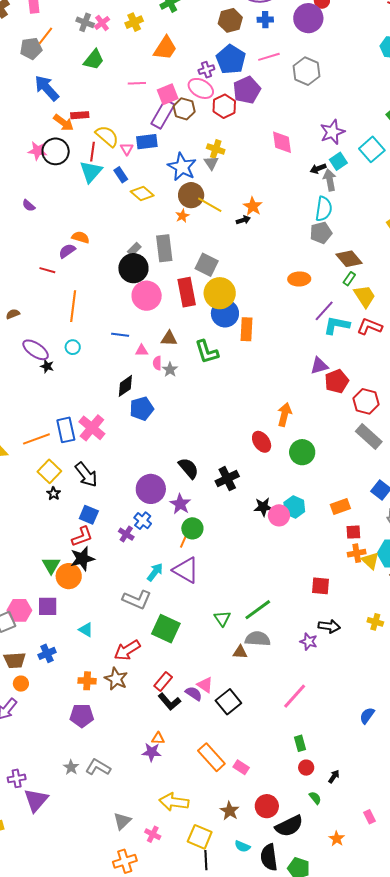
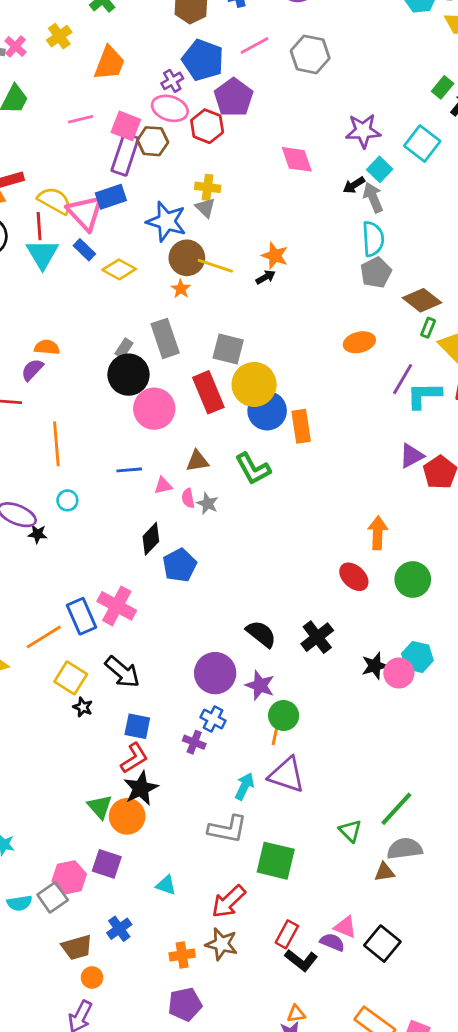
pink square: (168, 94) -> (126, 126), turned -35
purple star: (332, 132) -> (363, 131), turned 30
pink triangle: (127, 149) -> (85, 213), size x2.0
purple square: (48, 606) -> (107, 864), turned 30

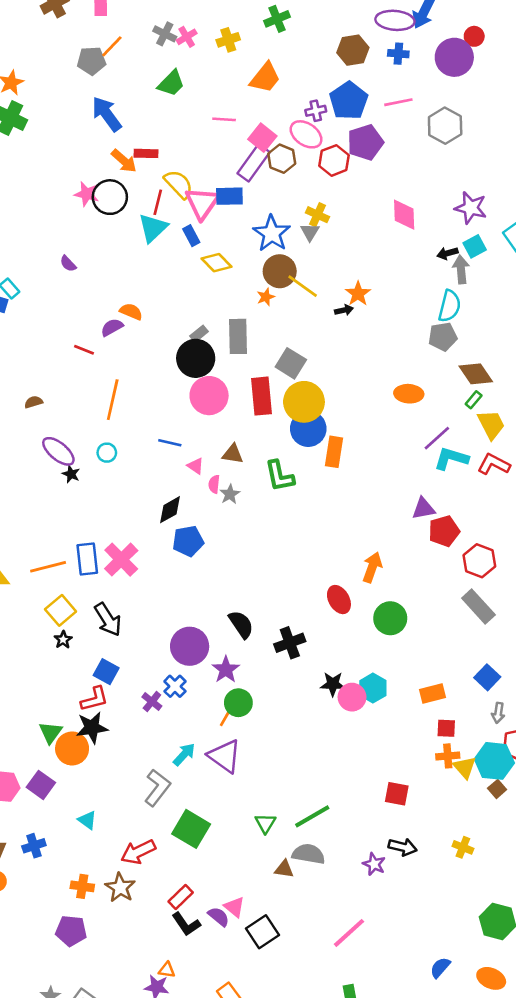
pink triangle: (163, 485) -> (196, 466), turned 30
gray L-shape: (228, 829) -> (157, 788), turned -81

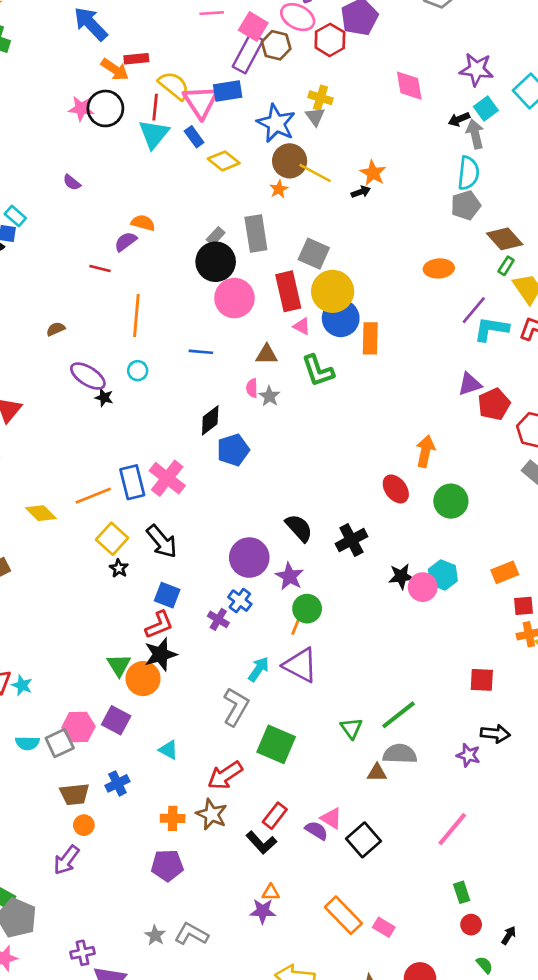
pink triangle: (196, 466) -> (302, 326), moved
black L-shape: (186, 924) -> (261, 843), moved

